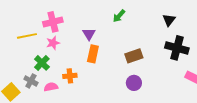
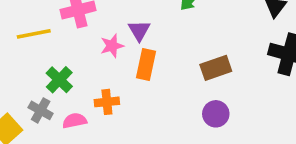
pink star: (53, 43) -> (112, 46), moved

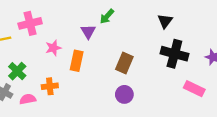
purple triangle: (139, 30) -> (88, 32), moved
brown rectangle: (216, 68) -> (124, 63), turned -48

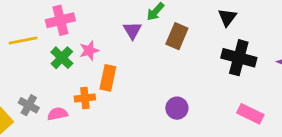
orange rectangle: (77, 61) -> (108, 78), moved
brown rectangle: (124, 63) -> (177, 36), moved
green cross: (17, 71) -> (62, 58), moved
pink rectangle: (194, 89) -> (250, 114), moved

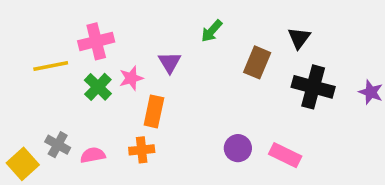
purple triangle: (132, 30) -> (170, 62), moved
brown rectangle: (177, 36) -> (257, 62), moved
orange cross: (85, 98) -> (142, 150), moved
pink rectangle: (250, 114) -> (285, 155), moved

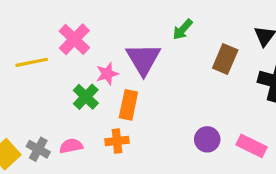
pink cross: (96, 41) -> (74, 39), turned -32
purple triangle: (170, 62) -> (143, 59), size x1.6
green cross: (98, 87) -> (86, 97), moved
gray cross: (58, 145) -> (38, 149), moved

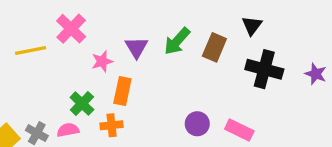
green arrow: (183, 29) -> (177, 41), moved, size x1.4
purple triangle: (143, 59) -> (136, 47), size x0.7
green cross: (86, 97) -> (82, 103), moved

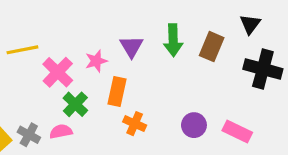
pink cross: (71, 29) -> (58, 72), moved
green arrow: (177, 41) -> (173, 40), turned -44
orange cross: (112, 125) -> (135, 124), moved, turned 30

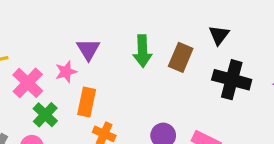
purple triangle: (131, 47) -> (88, 49), moved

